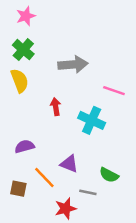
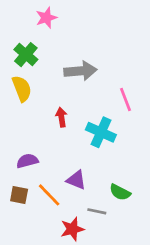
pink star: (26, 16) -> (46, 18), moved
pink line: (114, 91) -> (125, 100), turned 50
brown square: (18, 189) -> (19, 195), moved

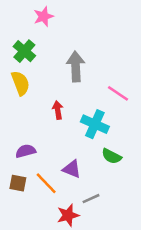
gray arrow: (80, 71) -> (76, 66), turned -88
pink line: (125, 100) -> (118, 93), turned -35
green semicircle: (120, 192) -> (112, 156), moved
gray line: (97, 211) -> (91, 199), turned -36

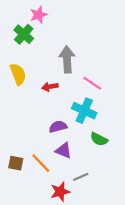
green cross: (24, 51) -> (24, 34), moved
pink line: (118, 93) -> (92, 83), moved
red arrow: (58, 110) -> (50, 87), moved, turned -91
purple semicircle: (26, 151) -> (58, 127), moved

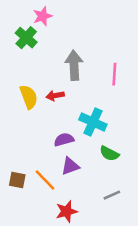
yellow semicircle: (18, 74) -> (29, 97), moved
pink line: (92, 83) -> (114, 74), moved, turned 60
purple triangle: (64, 151) -> (70, 166), turned -42
gray line: (81, 177) -> (112, 195), moved

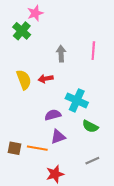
gray arrow: (74, 65) -> (61, 54), size x0.7
pink line: (114, 74) -> (93, 51), moved
orange line: (45, 180) -> (37, 148), turned -36

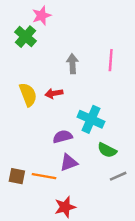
gray line: (92, 161) -> (118, 176), moved

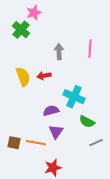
purple triangle: (69, 163) -> (56, 132), turned -35

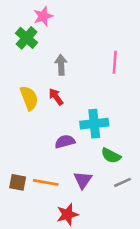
gray arrow: (59, 52) -> (61, 65), moved
red arrow: (44, 76) -> (56, 97), turned 64
cyan cross: (74, 97) -> (94, 124), turned -30
purple triangle: (56, 132) -> (83, 180), moved

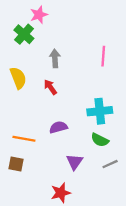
yellow semicircle: (29, 98) -> (18, 78), moved
cyan cross: (94, 124) -> (100, 111), moved
orange line: (46, 182) -> (24, 139), moved

